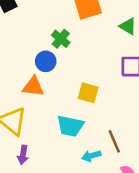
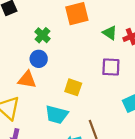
green cross: (61, 39) -> (43, 35), moved

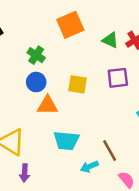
orange triangle: (27, 80) -> (47, 105), moved
yellow square: (73, 87) -> (77, 84), moved

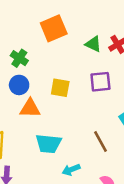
brown line: (110, 150) -> (101, 142), moved

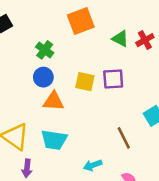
purple square: (100, 82) -> (113, 79), moved
cyan trapezoid: (48, 144) -> (54, 140), moved

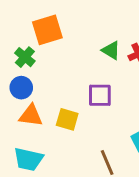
orange square: (81, 21) -> (47, 30), moved
yellow square: (85, 82) -> (67, 119), moved

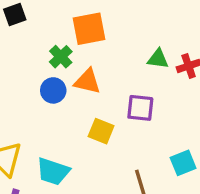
green triangle: (111, 50) -> (158, 59), turned -30
orange triangle: (31, 116) -> (87, 81), moved

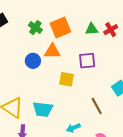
orange square: (89, 29) -> (60, 28), moved
green cross: (61, 57) -> (35, 28), moved

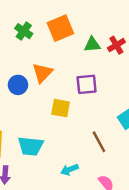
green cross: (35, 28) -> (24, 31), moved
orange square: (60, 28) -> (60, 28), moved
orange triangle: (52, 51) -> (42, 73), turned -48

